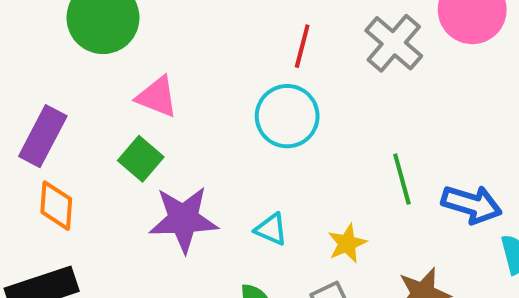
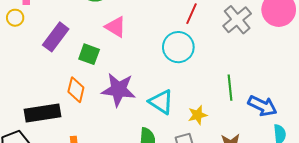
green square: (141, 159) -> (89, 54), moved, turned -30
orange diamond: (56, 206) -> (76, 90), moved
cyan triangle: (271, 229) -> (161, 102), size x1.5

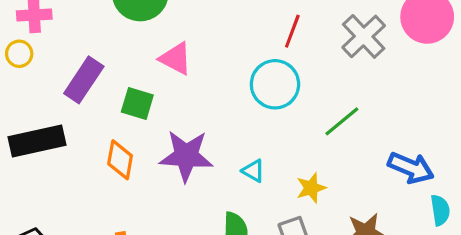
green line: (230, 88) -> (342, 121), moved, turned 60
cyan triangle: (161, 102) -> (253, 171), size x0.6
black rectangle: (42, 113) -> (37, 141), moved

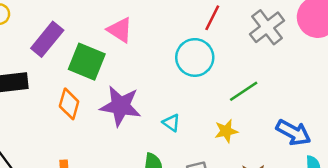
green square: (137, 104) -> (87, 62), size x1.4
yellow star: (311, 188) -> (226, 131), moved

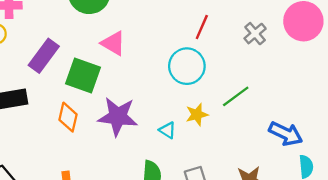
gray cross: (267, 27) -> (255, 34), size x0.7
yellow star: (226, 131) -> (197, 115), moved

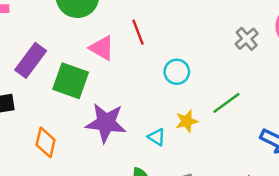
red line: (202, 27) -> (138, 32), moved, turned -45
cyan circle: (187, 66) -> (177, 72), size x0.7
orange diamond: (68, 117) -> (46, 142), moved

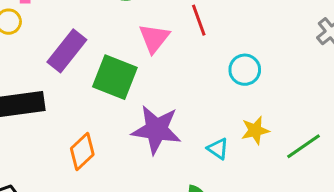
pink triangle: (102, 48) -> (154, 38), turned 36
green line: (226, 103) -> (303, 146), moved
orange diamond: (46, 142) -> (82, 151), turned 32

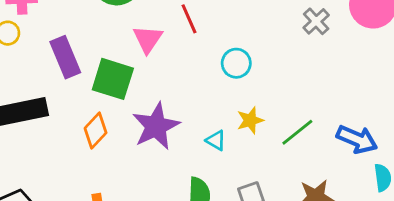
purple rectangle: (67, 51) -> (65, 57), turned -57
purple star: (156, 130) -> (156, 126), turned -30
orange diamond: (82, 151) -> (96, 130), moved

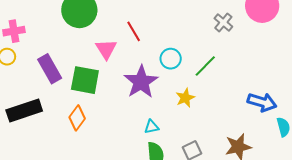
purple star: (156, 126) -> (141, 82), moved
green line: (297, 132) -> (205, 66), moved
cyan triangle: (216, 140) -> (152, 127), moved, turned -35

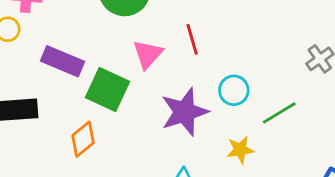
purple rectangle: (50, 69) -> (62, 61), turned -52

